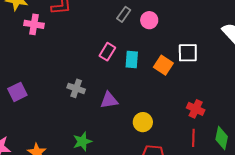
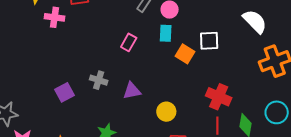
cyan rectangle: (132, 59) -> (166, 33), moved
purple square: (17, 92) -> (65, 92), moved
red cross: (196, 109) -> (219, 97), size x1.4

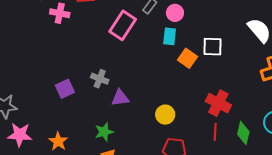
pink rectangle: (129, 42) -> (123, 25), moved, size x1.6
purple triangle: (132, 91) -> (120, 98), moved

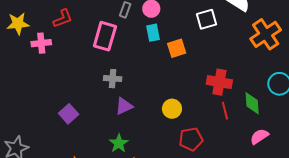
white square: (212, 47) -> (207, 19), moved
orange square: (188, 58) -> (177, 48), turned -36
gray cross: (100, 79) -> (113, 79), moved

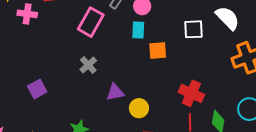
gray cross: (113, 79) -> (88, 65), turned 30
purple triangle: (124, 106) -> (115, 92), moved

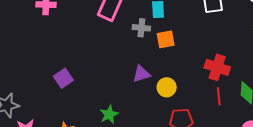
orange square: (158, 51) -> (166, 39), moved
gray cross: (88, 65) -> (141, 28), moved, turned -36

